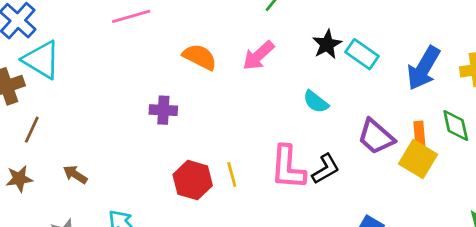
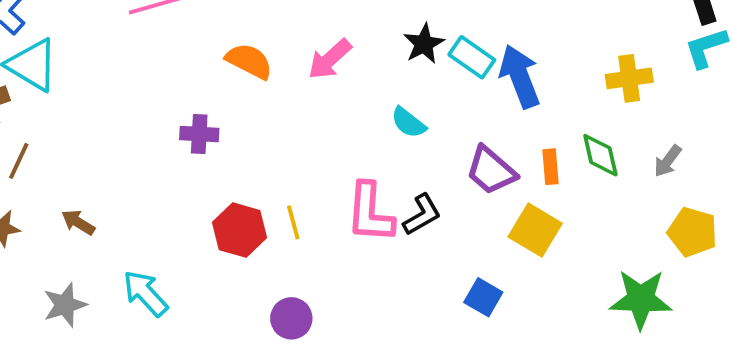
blue arrow: (424, 68) -> (520, 76), moved, turned 129
yellow square: (418, 159) -> (535, 230), moved

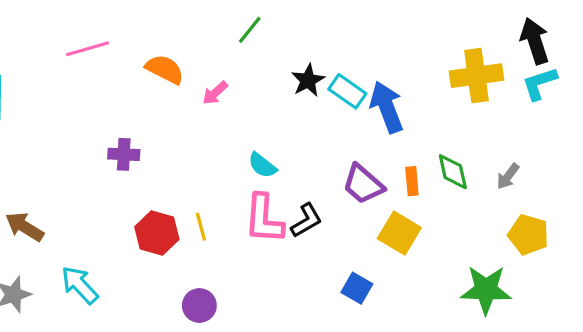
pink arrow: (330, 59) -> (215, 93), moved, size x0.7
orange semicircle: (249, 61) -> (165, 69), moved
yellow cross: (629, 78) -> (476, 76), moved, size x1.4
cyan semicircle: (408, 123) -> (262, 165), moved
brown arrow: (78, 222) -> (25, 227), size x1.4

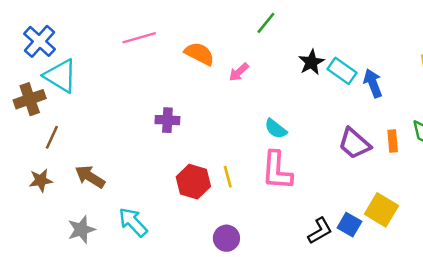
blue arrow: (387, 107) -> (373, 83), size x0.7
black L-shape: (306, 220) -> (320, 231), moved
yellow square: (399, 233) -> (381, 210), moved

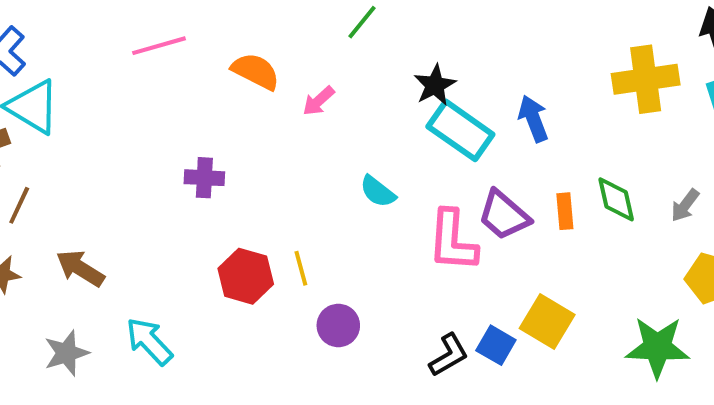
cyan rectangle: (342, 71) -> (460, 130), moved, size x1.4
pink L-shape: (277, 171) -> (453, 241), moved
purple circle: (226, 238) -> (338, 325), moved

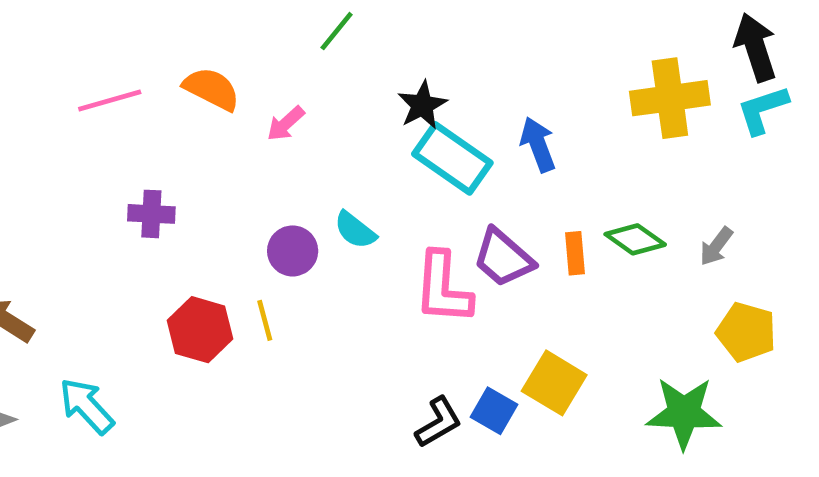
pink line: (159, 46) -> (110, 100), moved
green diamond: (616, 199) -> (635, 239), turned -42
purple circle: (338, 325) -> (293, 251), moved

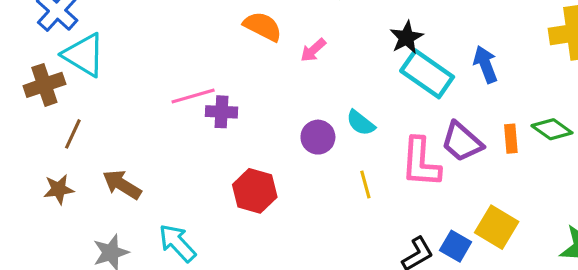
pink line: (110, 100) -> (193, 96), moved
yellow line: (265, 320) -> (365, 185), moved

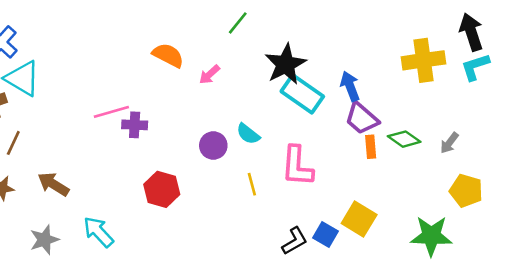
black star: (406, 37) -> (286, 64), size x1.5
purple trapezoid: (462, 142) -> (362, 118), moved

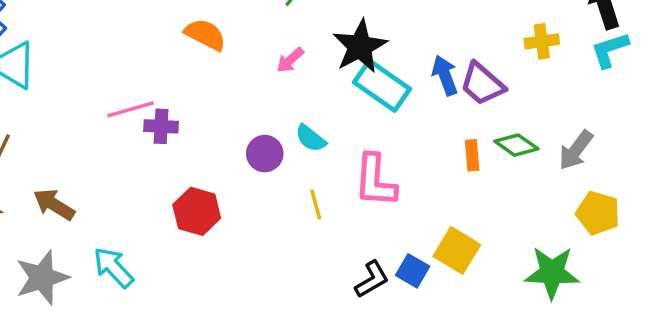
yellow cross: (424, 60) -> (542, 41), size x0.6
pink arrow: (209, 75) -> (290, 60), moved
purple trapezoid: (362, 118) -> (482, 84), moved
gray arrow: (449, 143) -> (576, 150), size x1.4
gray star: (44, 240) -> (42, 278), size x1.4

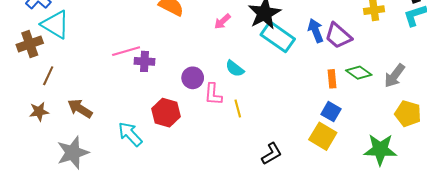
purple circle: (265, 154) -> (193, 78), moved
pink L-shape: (375, 181) -> (213, 94), moved, size x0.7
cyan arrow: (113, 267) -> (130, 134), moved
blue square: (413, 271) -> (331, 112), moved

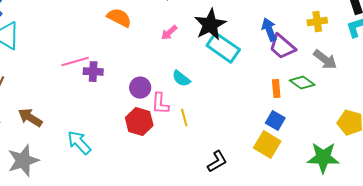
blue arrow: (316, 31) -> (269, 30), moved
gray arrow: (395, 76) -> (325, 60), moved, turned -90
red hexagon: (166, 113) -> (139, 122), moved

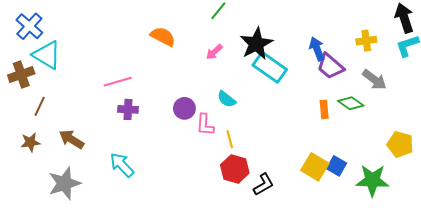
purple cross: (93, 72) -> (128, 109), moved
blue square: (275, 121) -> (336, 166), moved
red hexagon: (139, 122) -> (235, 169), moved

